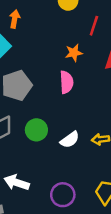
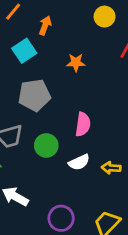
orange star: (74, 53) -> (76, 62), moved
pink semicircle: (67, 82) -> (83, 124), moved

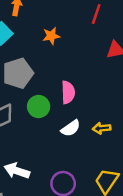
green circle: (46, 145) -> (39, 107), moved

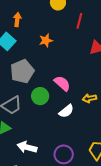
pink semicircle: (68, 92) -> (62, 83), turned -42
yellow arrow: (102, 128) -> (89, 98), moved

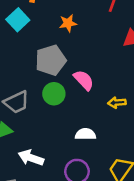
gray pentagon: (22, 71) -> (51, 60), moved
white semicircle: (66, 111) -> (85, 134), moved, turned -147

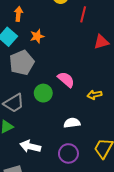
orange star: (68, 23) -> (37, 36), moved
gray pentagon: (51, 60) -> (22, 63), moved

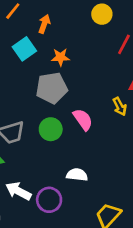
gray pentagon: (22, 63) -> (52, 88), moved
yellow arrow: (95, 95) -> (120, 106), moved, turned -120
purple circle: (68, 153) -> (49, 200), moved

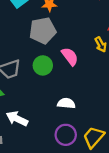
purple circle: (49, 200) -> (66, 135), moved

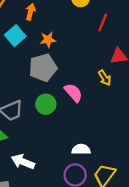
white semicircle: (66, 103) -> (81, 149), moved

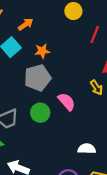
orange arrow: (31, 12) -> (26, 24), turned 40
white semicircle: (81, 149) -> (87, 149), moved

